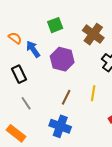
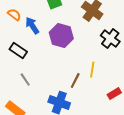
black rectangle: (19, 74) -> (18, 51), turned -30
brown line: (66, 97) -> (75, 81), moved

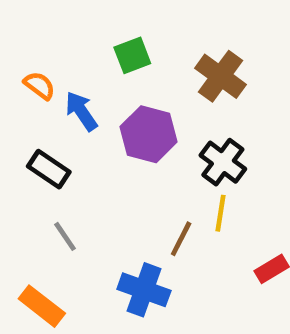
black cross: (110, 39) -> (223, 162), moved

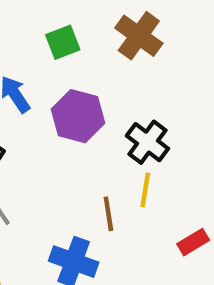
brown cross: (221, 76) -> (139, 36), moved
brown line: (181, 239) -> (108, 214), turned -36

